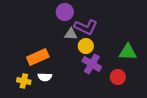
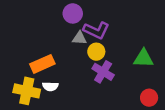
red circle: (118, 77) -> (149, 98), moved
yellow cross: (24, 81) -> (27, 91), size x1.6

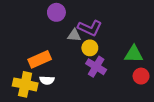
purple circle: (73, 13) -> (56, 12), moved
red circle: (149, 98) -> (141, 76), moved

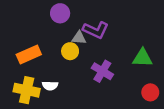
yellow circle: (90, 48) -> (70, 51), moved
orange rectangle: (40, 59) -> (29, 54), moved
red circle: (141, 76) -> (150, 92), moved

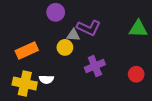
green triangle: (142, 58) -> (138, 29), moved
purple cross: (102, 71) -> (95, 66), turned 36
red circle: (150, 92) -> (136, 74), moved

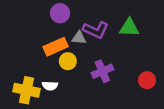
green triangle: (138, 29) -> (129, 28), moved
yellow circle: (65, 47) -> (68, 61), moved
orange rectangle: (27, 50) -> (56, 47), moved

